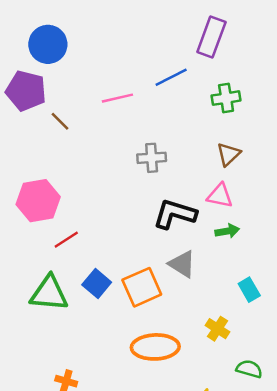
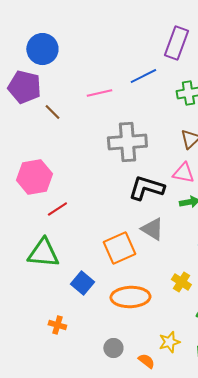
gray cross: (152, 158) -> (127, 142), size x1.6
blue square: (97, 284) -> (82, 283), moved

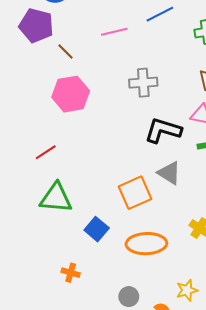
gray cross: (127, 142) -> (143, 83), size x0.7
pink hexagon: (34, 177) -> (71, 94), moved
red line: (57, 209) -> (46, 152), moved

